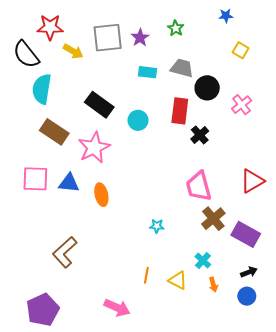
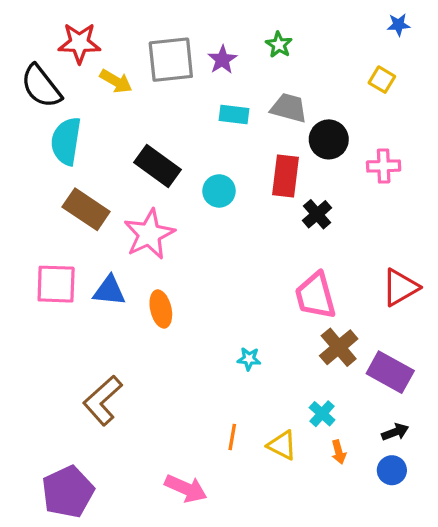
blue star: (226, 16) -> (399, 25), moved
pink cross: (242, 105) -> (384, 166), turned 36

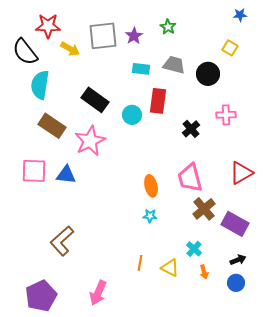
black circle: (329, 139) -> (208, 74), moved
pink cross: (384, 166) -> (226, 115), moved
red rectangle: (285, 176) -> (158, 101), moved
orange ellipse: (161, 309) -> (151, 186), moved
pink arrow: (186, 488) -> (98, 293), moved, turned 90

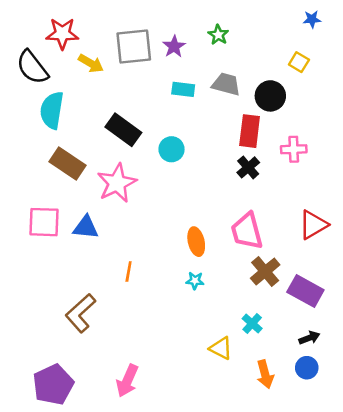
red rectangle: (158, 101) -> (250, 131), moved
orange line: (140, 263) -> (129, 271), moved
orange arrow: (204, 272) -> (265, 374), moved, size x1.5

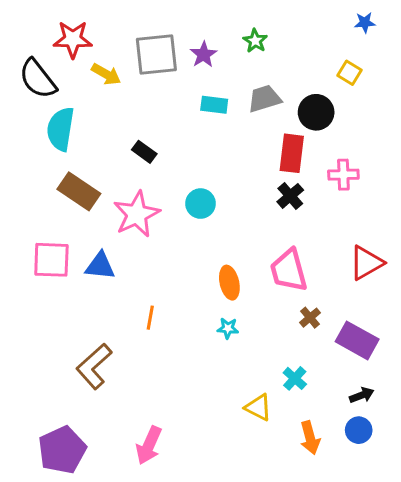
gray trapezoid: (226, 84) -> (264, 99), turned -32
black rectangle: (123, 130) -> (144, 152), size x0.6
cyan circle: (172, 149) -> (200, 204), moved
brown cross: (265, 271) -> (310, 318), size x0.6

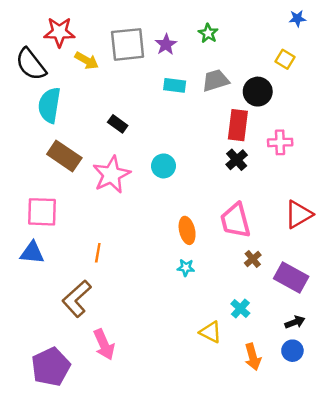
blue triangle: (100, 266) -> (32, 253), moved
orange line: (150, 318) -> (98, 253), moved
pink arrow: (149, 445) -> (104, 344), moved, turned -48

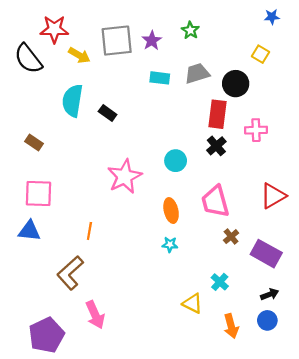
cyan semicircle: (49, 105) -> (72, 101), moved
brown rectangle: (64, 156) -> (34, 143), moved, size x0.6
cyan circle: (164, 166) -> (176, 161), moved
pink star: (111, 175) -> (125, 177), moved

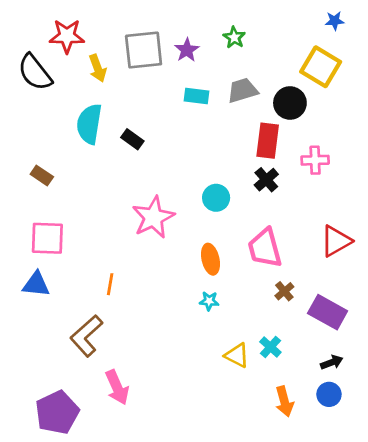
yellow square: (261, 54) -> (321, 67), size x1.8
yellow arrow: (79, 55) -> (98, 68), turned 40
yellow triangle: (193, 303) -> (237, 355), moved

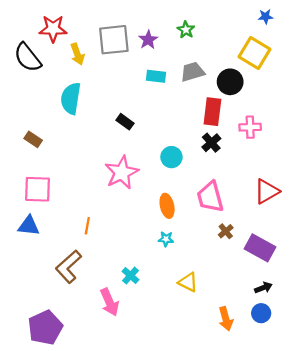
black rectangle: (132, 139) -> (125, 122), moved
cyan cross: (270, 347) -> (131, 276), moved
pink arrow: (117, 387) -> (109, 302), moved

